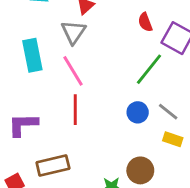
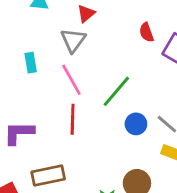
cyan rectangle: (32, 55) -> (31, 63), size x0.6
green line: (149, 69) -> (116, 91), moved

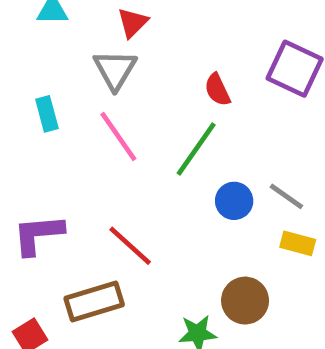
red semicircle: (146, 32) -> (217, 90), moved
red line: (73, 119) -> (130, 246), moved, turned -44

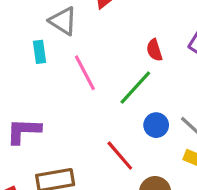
gray triangle: (115, 70) -> (63, 21), moved, turned -36
red line: (130, 246) -> (120, 156), moved

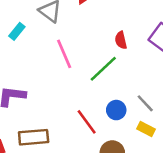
cyan rectangle: (40, 52) -> (17, 31), moved, turned 42
blue circle: (156, 125) -> (116, 110), moved

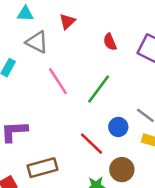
red semicircle: (121, 40) -> (110, 42), moved

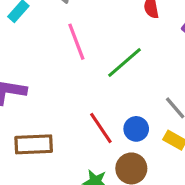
blue circle: (118, 127) -> (136, 129), moved

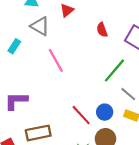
green line: (124, 62) -> (115, 70), moved

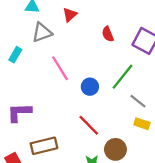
gray triangle: (40, 26) -> (42, 32), turned -48
blue circle: (105, 112) -> (90, 87), moved

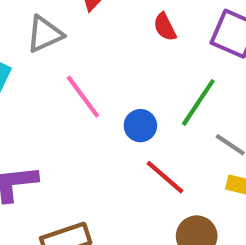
red line: (89, 125) -> (165, 177), moved

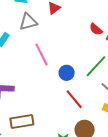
red semicircle: (165, 27) -> (96, 29), moved, turned -32

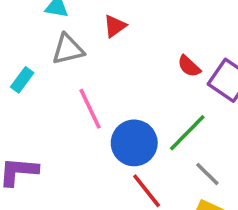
blue circle: (67, 73) -> (134, 143), size x1.6

